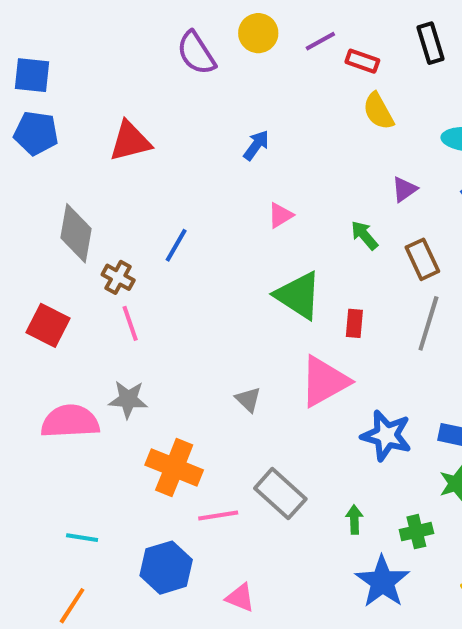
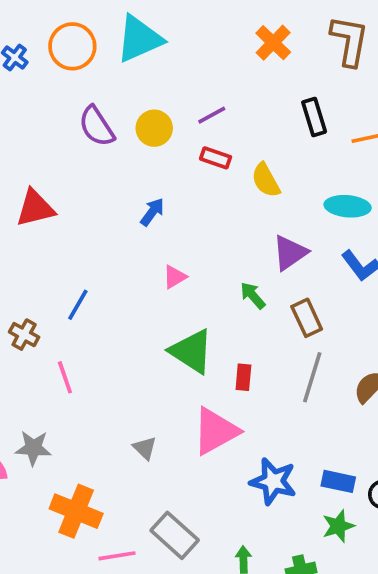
yellow circle: (258, 33) -> (154, 128), moved
red rectangle: (362, 61) -> (216, 158), moved
purple triangle: (404, 189) -> (290, 253), size x1.5
pink line: (130, 323) -> (65, 377), moved

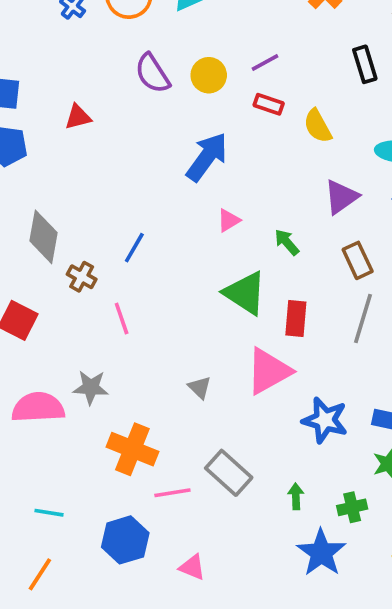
red triangle: (35, 208) -> (78, 117), moved, size x0.7
blue arrow: (152, 212) -> (207, 157), size x1.8
green arrow: (253, 295) -> (287, 242), moved
red rectangle: (243, 377) -> (296, 318), size x1.4

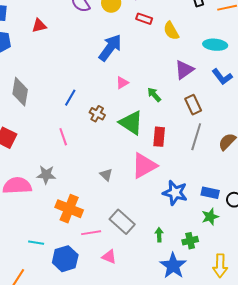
brown cross: (82, 277) -> (97, 114), moved
cyan line: (49, 513) -> (36, 243), moved
pink triangle: (192, 567) -> (109, 257), moved

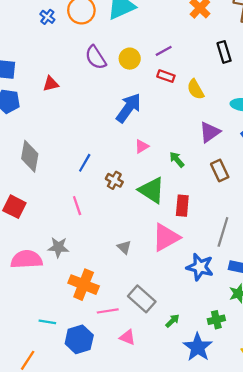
gray line: (196, 137) -> (223, 232), moved
green arrow: (159, 235) -> (172, 321), moved, turned 48

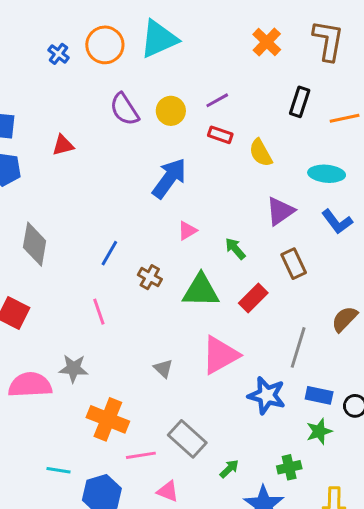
black rectangle: (224, 52) -> (300, 102), turned 35
green triangle: (152, 190) -> (201, 291), turned -32
red rectangle: (182, 206) -> (253, 298), moved, turned 40

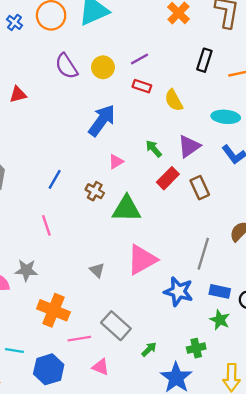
green arrow: (235, 249) -> (154, 149), moved
brown cross: (150, 277) -> (95, 191), moved
red rectangle: (253, 298) -> (168, 178), moved
green star: (319, 431) -> (220, 320), turned -30

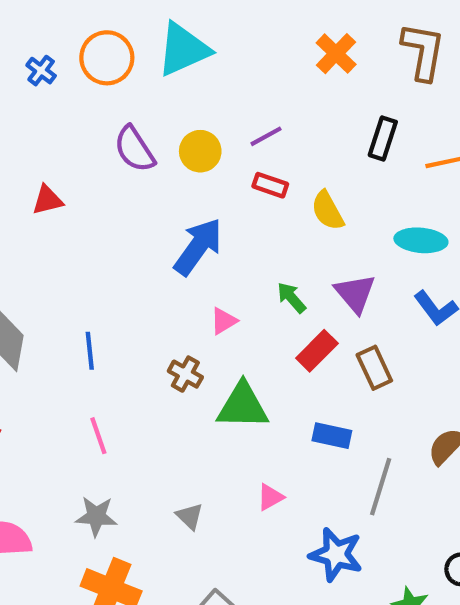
purple triangle: (189, 146) -> (355, 293), turned -35
blue line: (55, 179) -> (90, 351), moved, turned -36
pink triangle: (142, 260) -> (270, 497), size x0.5
gray star: (26, 270) -> (96, 516), moved
blue rectangle: (220, 291) -> (332, 436), moved

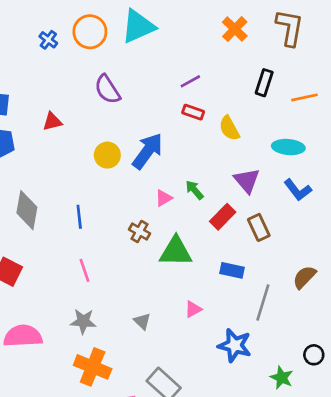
yellow circle: (200, 151) -> (107, 155), moved
green arrow: (291, 298) -> (194, 190), moved

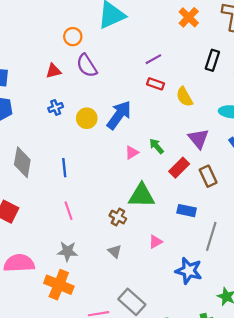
orange circle: (90, 32) -> (73, 37), moved, size x0.7
blue cross: (48, 40) -> (56, 107), moved, turned 32
red triangle: (52, 122) -> (53, 71), moved
brown cross: (140, 231) -> (118, 217), moved
orange cross: (93, 367) -> (59, 285), moved

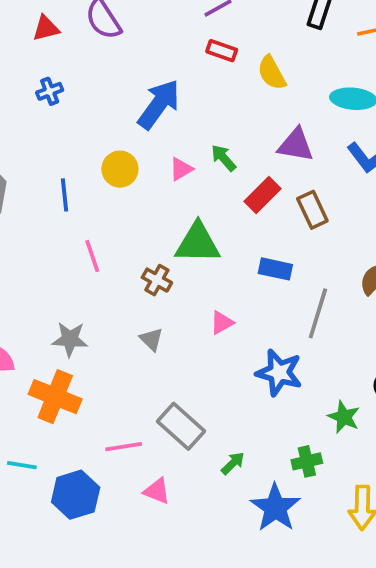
yellow circle: (87, 118) -> (120, 169), moved
purple triangle: (198, 139) -> (296, 145), turned -40
pink line: (68, 211) -> (92, 256), moved

